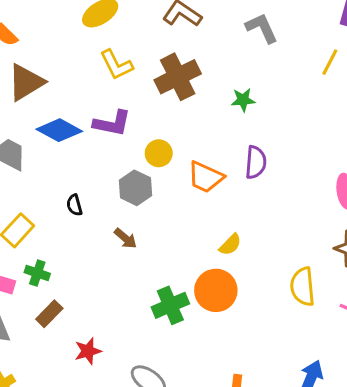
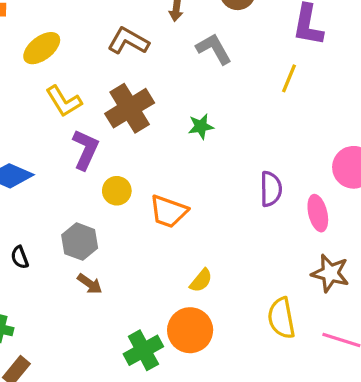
purple L-shape: (112, 123) -> (85, 149), moved, turned -72
purple semicircle: (256, 162) -> (271, 189), moved
gray hexagon: (135, 188) -> (80, 242), moved
black semicircle: (74, 205) -> (20, 257), moved

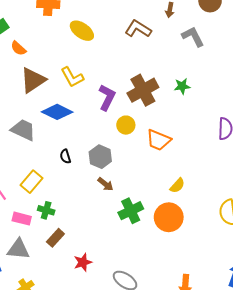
yellow ellipse: (42, 48) -> (82, 31), turned 70
yellow L-shape: (64, 101) -> (72, 77), moved
brown cross: (130, 108) -> (143, 90), moved
black semicircle: (20, 257) -> (65, 156), moved
green cross: (143, 350) -> (131, 211), moved

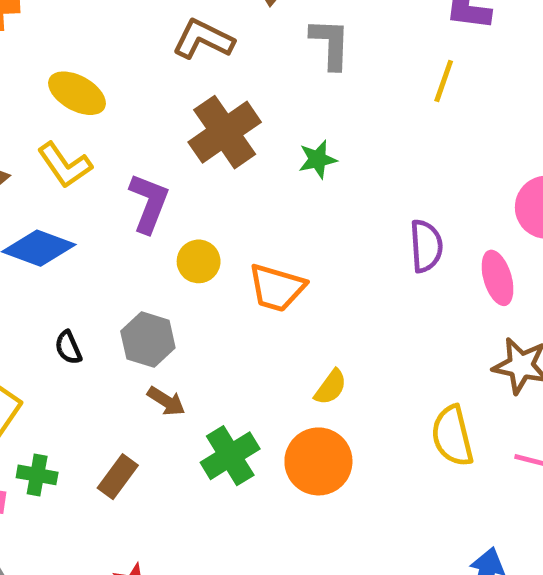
yellow ellipse: (82, 31) -> (77, 93), moved
gray L-shape: (193, 37) -> (330, 44), turned 35
brown cross: (143, 90) -> (225, 132), moved
brown rectangle: (55, 238) -> (118, 477), moved

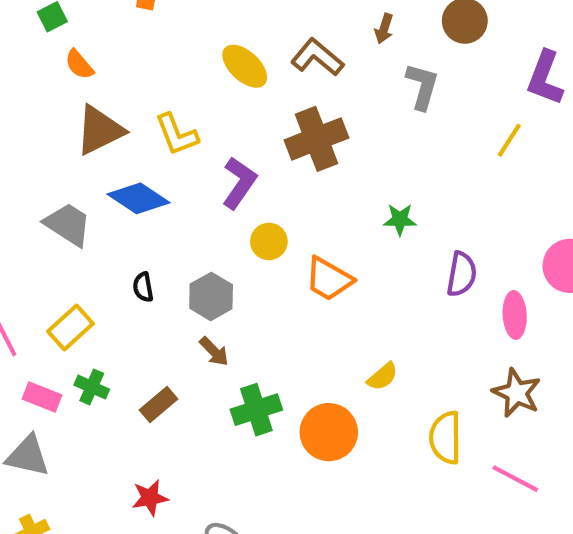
yellow ellipse: (77, 93) -> (245, 66), moved
green star: (318, 159) -> (400, 220), moved
yellow semicircle: (331, 387) -> (383, 377), moved

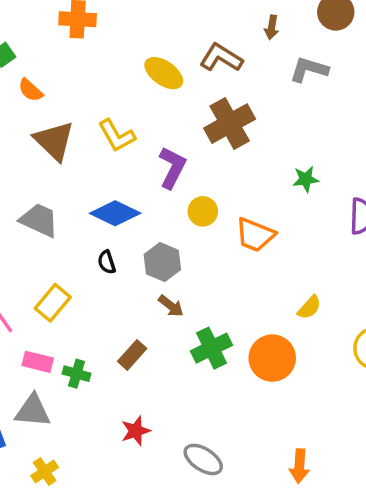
gray L-shape: (422, 86) -> (309, 69), turned -81
brown triangle: (100, 130) -> (54, 141), turned -42
blue diamond: (138, 198) -> (115, 213), moved
green cross: (92, 387) -> (77, 374), moved

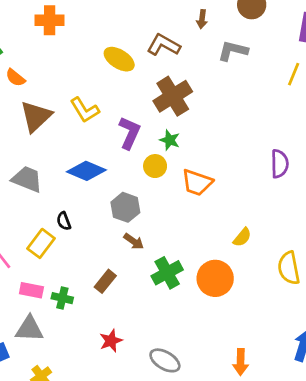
brown triangle: (54, 141) -> (36, 116), turned 36
green star: (306, 179) -> (170, 140), moved, turned 30
black semicircle: (107, 262) -> (64, 221), moved

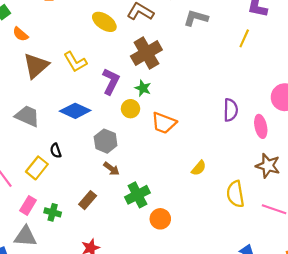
orange circle: (215, 278) -> (160, 219), moved, size x0.7
pink rectangle: (31, 290) -> (28, 205), turned -72

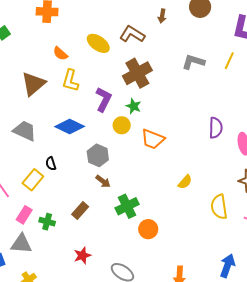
gray L-shape: (196, 18) -> (193, 62), moved
orange semicircle: (20, 34) -> (60, 54), moved
yellow L-shape: (75, 62) -> (70, 81), turned 45

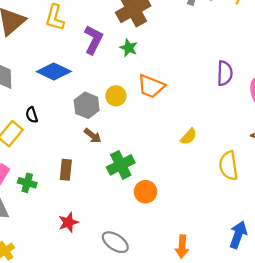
yellow circle: (122, 125) -> (116, 96), moved
brown rectangle: (80, 210) -> (66, 170), turned -36

